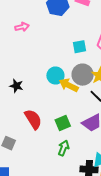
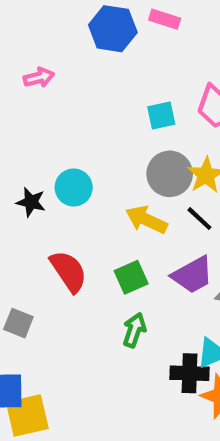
cyan circle: (55, 75) -> (74, 188), moved
yellow arrow: (69, 85) -> (146, 220), moved

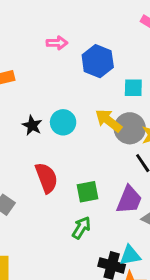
blue hexagon: (113, 29) -> (98, 61), moved
yellow arrow: (146, 220) -> (108, 121), moved
purple trapezoid: (193, 275) -> (129, 200), turned -52

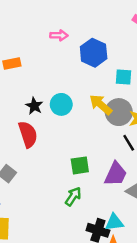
red semicircle: (46, 178) -> (28, 134), moved

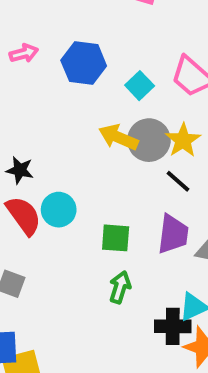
cyan square: (123, 77) -> (140, 86), turned -30
cyan circle: (61, 104) -> (59, 210), moved
green square: (80, 165) -> (116, 238), turned 30

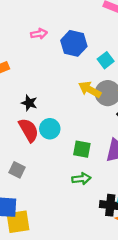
green arrow: (120, 287) -> (81, 179), turned 60

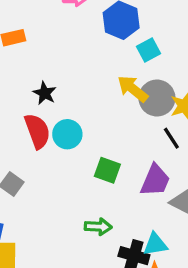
cyan square: (106, 60) -> (148, 50), moved
green arrow: (81, 179) -> (98, 227), moved

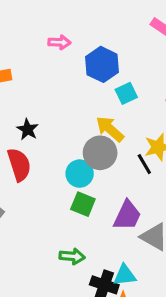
gray circle: (157, 98) -> (100, 153), moved
cyan circle: (67, 134) -> (80, 174), moved
black line: (171, 138) -> (144, 164), moved

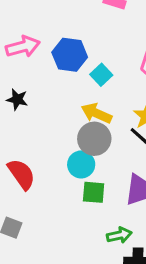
pink arrow: (59, 42) -> (23, 47), size x1.5
black star: (28, 129) -> (17, 99), moved
green arrow: (72, 256) -> (119, 235), moved

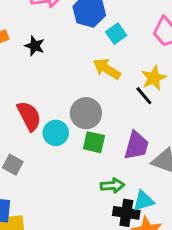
gray circle: (94, 139) -> (86, 113), moved
cyan circle: (81, 164) -> (56, 133), moved

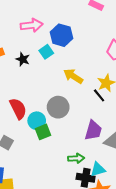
cyan square: (116, 34) -> (46, 52), moved
green square: (94, 142) -> (43, 132), moved, turned -35

